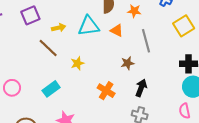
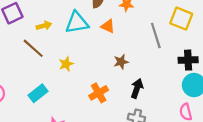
yellow square: (184, 26) -> (181, 19), turned -35
gray line: (146, 41) -> (156, 36), moved
orange cross: (106, 91) -> (99, 93), turned 30

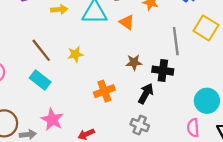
brown line: (33, 48) -> (41, 50), moved
black cross: (188, 60) -> (163, 71), moved
cyan rectangle: (38, 93) -> (40, 80), turned 66

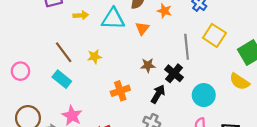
orange triangle: (127, 22) -> (142, 28), turned 32
black cross: (163, 71) -> (174, 73), turned 30
cyan circle: (207, 101) -> (204, 95), moved

